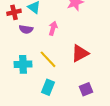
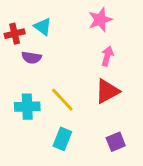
pink arrow: (53, 28) -> (107, 56), moved

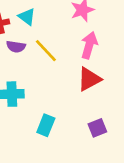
pink arrow: (107, 56) -> (89, 45), size x1.4
yellow line: (62, 100) -> (46, 51), moved

